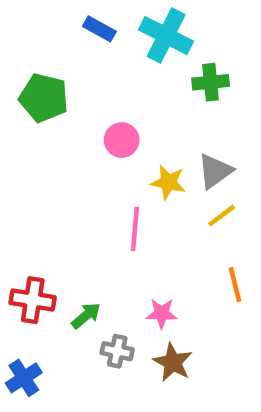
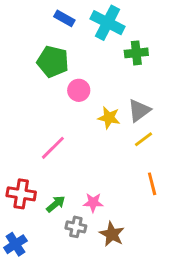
green pentagon: (44, 98) -> (53, 62), moved
pink line: (135, 229) -> (53, 148), moved, turned 40
pink star: (162, 313) -> (93, 203), moved

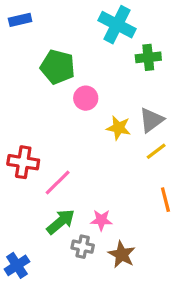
blue rectangle: (64, 18) -> (20, 20), moved, turned -42
pink line: (53, 148) -> (58, 183), moved
red cross: (21, 194) -> (23, 162), moved
green arrow: (56, 204) -> (61, 222), size x1.4

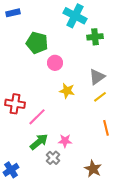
yellow star: (119, 128) -> (67, 91), moved
gray cross: (83, 247) -> (53, 158), turned 32
brown star: (122, 254) -> (93, 169), moved

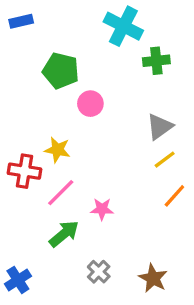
yellow star: (67, 91) -> (57, 150), moved
orange line: (106, 128) -> (174, 196), moved, turned 56
pink star: (65, 141) -> (102, 209), moved
gray cross: (53, 158) -> (99, 272), moved

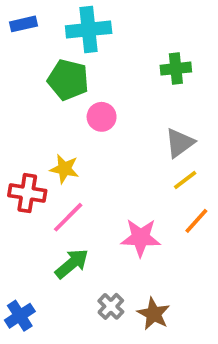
cyan cross: (123, 26) -> (89, 30), moved, turned -33
pink star: (102, 209) -> (141, 238), moved, size x1.5
brown star: (153, 278) -> (154, 314), moved

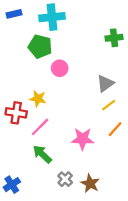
green cross: (176, 69) -> (114, 38), moved
green arrow: (72, 264) -> (42, 154), turned -96

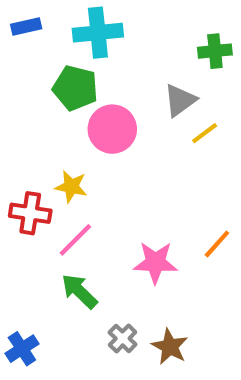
green cross: (114, 38) -> (215, 51), moved
pink circle: (60, 68) -> (112, 129), size x1.5
gray triangle: (105, 83) -> (180, 100), moved
yellow line: (109, 105) -> (205, 133), moved

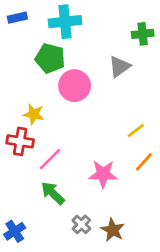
yellow line: (205, 133) -> (136, 131), moved
yellow star: (71, 187) -> (34, 114), moved

